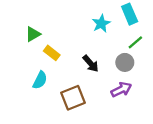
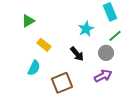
cyan star: (101, 24) -> (86, 29), moved
green triangle: (33, 34) -> (28, 21), moved

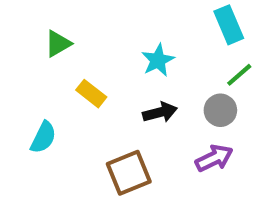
cyan star: (86, 29) -> (158, 60), moved
black arrow: (77, 54) -> (160, 112), turned -63
cyan semicircle: (34, 68) -> (43, 137), moved

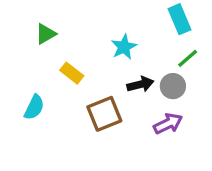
black arrow: (160, 112) -> (140, 84), moved
brown square: (129, 173) -> (104, 114), moved

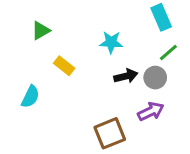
cyan star: (124, 47) -> (111, 42), turned 30
brown square: (104, 114) -> (110, 133), moved

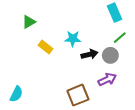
cyan star: (111, 42) -> (73, 39), moved
cyan semicircle: (30, 97) -> (16, 94), moved

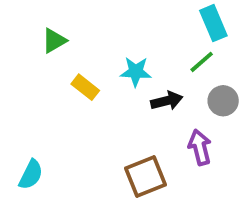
green line: (120, 38) -> (202, 62), moved
gray circle: (110, 55) -> (223, 101), moved
purple arrow: (107, 79) -> (200, 147), turned -78

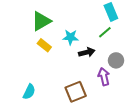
green triangle: (54, 41) -> (41, 21), moved, size x1.5
gray circle: (223, 101) -> (116, 60), moved
cyan semicircle: (31, 175) -> (29, 92), moved

